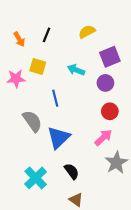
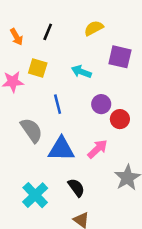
purple square: (110, 57) -> (120, 57), turned 35
purple circle: (105, 83) -> (101, 104), moved
blue triangle: (59, 137) -> (61, 149), turned 45
pink arrow: (103, 137) -> (97, 149), moved

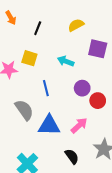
orange arrow: (17, 37) -> (11, 18), moved
black semicircle: (76, 188) -> (72, 156), moved

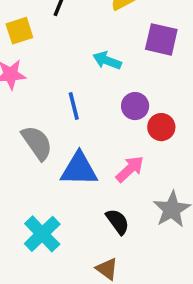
yellow square: (29, 58) -> (19, 31), moved, turned -35

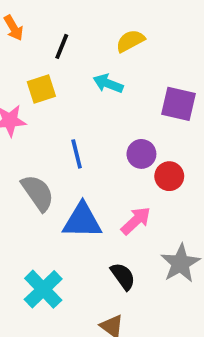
yellow square: (19, 31) -> (41, 89), moved
purple square: (161, 39) -> (179, 104), moved
cyan arrow: (107, 60) -> (108, 84), moved

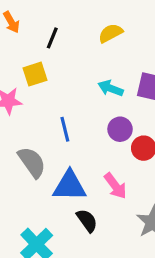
cyan arrow: (108, 84) -> (111, 88), moved
pink arrow: (136, 221) -> (115, 186), turned 96
black semicircle: (123, 276) -> (87, 221), moved

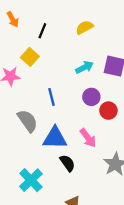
yellow square: (35, 74) -> (30, 57), turned -30
cyan arrow: (111, 88) -> (85, 67), turned 132

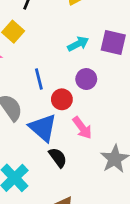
red circle: (108, 111) -> (62, 99), moved
blue triangle: (55, 138) -> (43, 128), turned 40

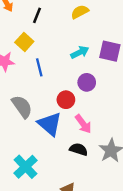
blue line: (39, 79) -> (39, 67), moved
black semicircle: (58, 158) -> (79, 149), moved, turned -36

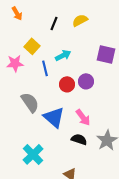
black line: (37, 15) -> (54, 23), moved
cyan arrow: (80, 52) -> (63, 55), moved
red circle: (66, 100) -> (67, 84), moved

